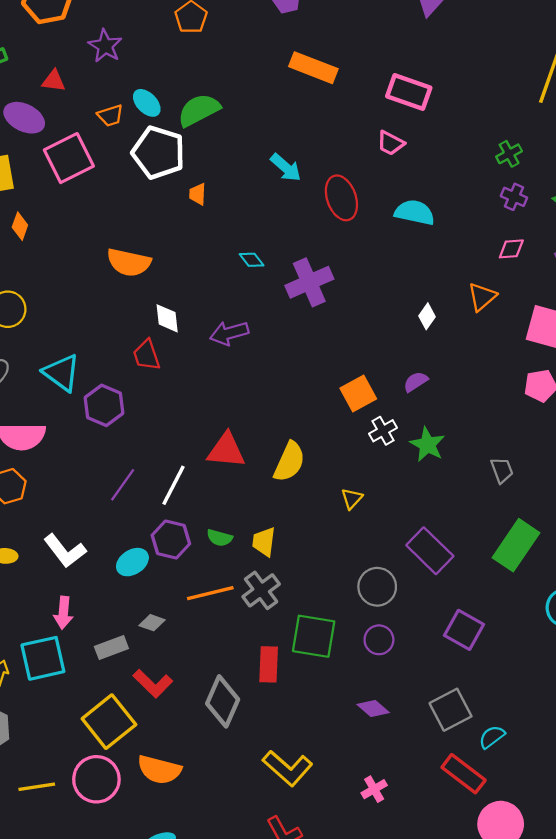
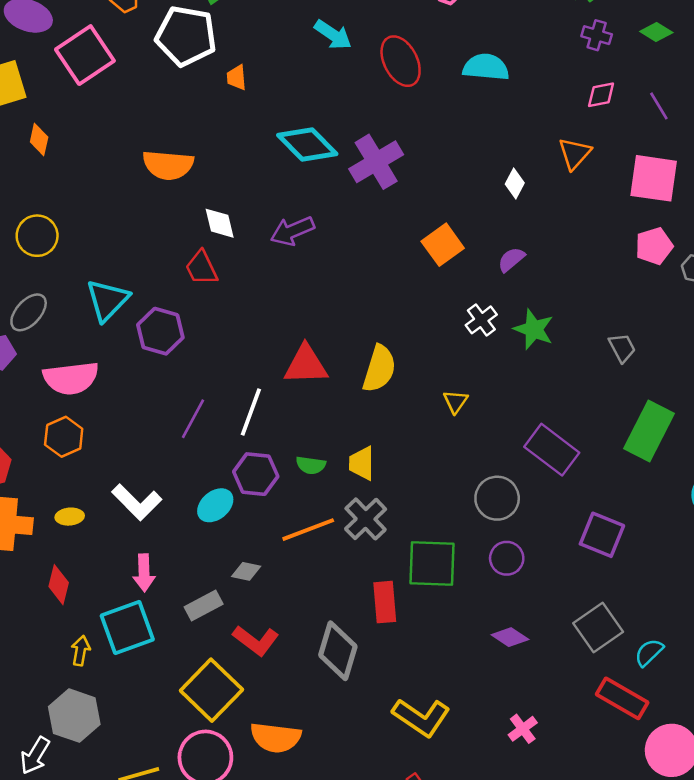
cyan diamond: (252, 260) -> (307, 144), size x2.0
cyan triangle: (62, 373) -> (107, 300), turned 45
orange square: (358, 393) -> (443, 245), moved

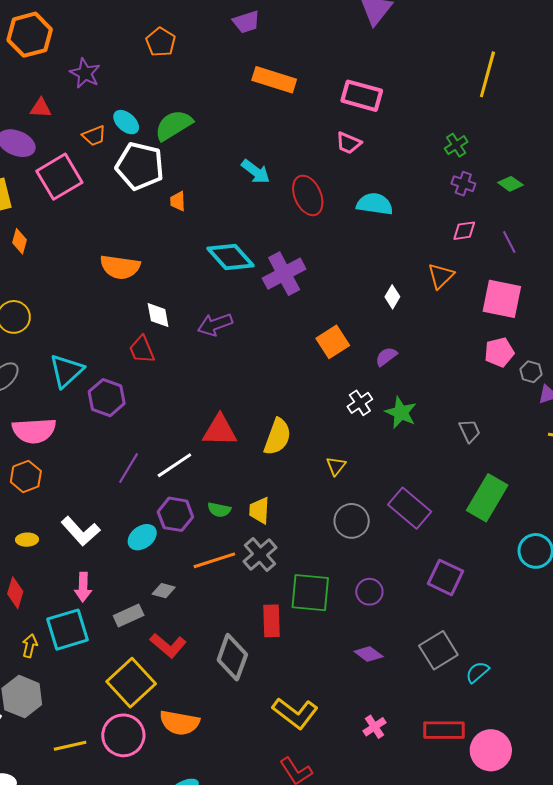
white line: (251, 412) -> (174, 465), turned 33
gray circle: (497, 498) -> (352, 521), moved
red rectangle: (622, 698) -> (444, 730), moved, turned -33

